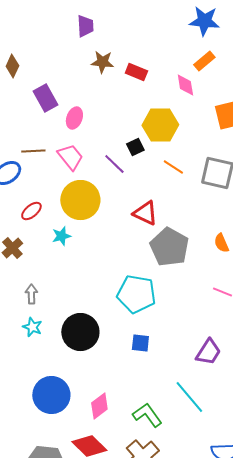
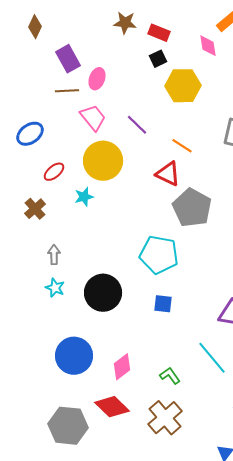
black square: (135, 147) -> (158, 59), moved
brown line: (33, 151) -> (67, 91), moved
orange line: (173, 167) -> (182, 146), moved
green L-shape: (147, 415) -> (170, 376), size x0.7

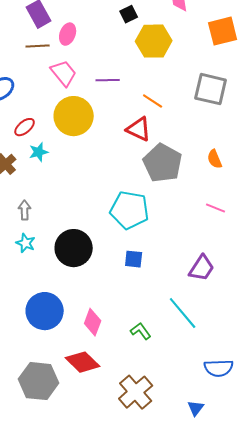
purple line: (137, 125) -> (108, 80), turned -45
cyan star: (84, 197) -> (39, 152), moved
pink diamond: (122, 367) -> (93, 322), turned -32
brown cross: (165, 418) -> (136, 392), moved

